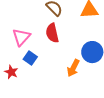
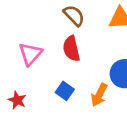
blue square: (30, 58) -> (65, 91), moved

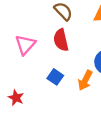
red star: (17, 100) -> (16, 98), moved

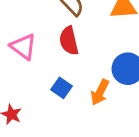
pink triangle: (25, 45) -> (23, 47), turned -35

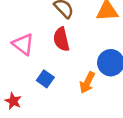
blue square: (62, 88) -> (45, 79), moved

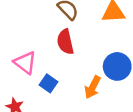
pink triangle: (23, 44) -> (25, 63), moved

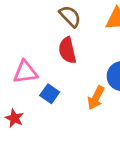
pink triangle: (25, 63) -> (25, 72), turned -45

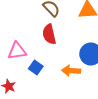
orange arrow: (96, 98) -> (71, 71), turned 66

